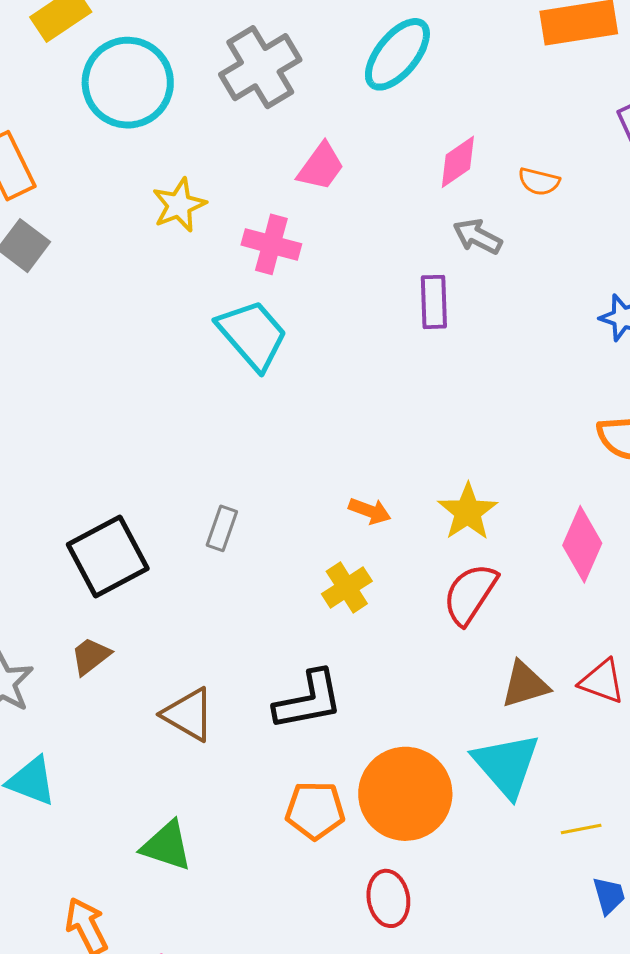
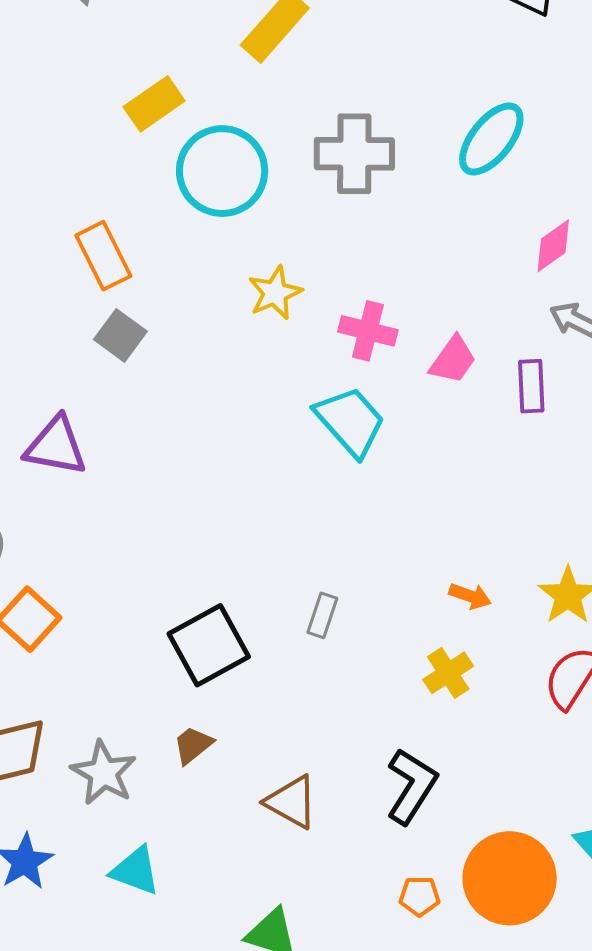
gray cross: (260, 67) -> (354, 154), turned 32
pink trapezoid: (321, 167) -> (453, 360), moved
black L-shape: (309, 700) -> (411, 786), turned -46
orange pentagon: (315, 810) -> (420, 896), size x0.7

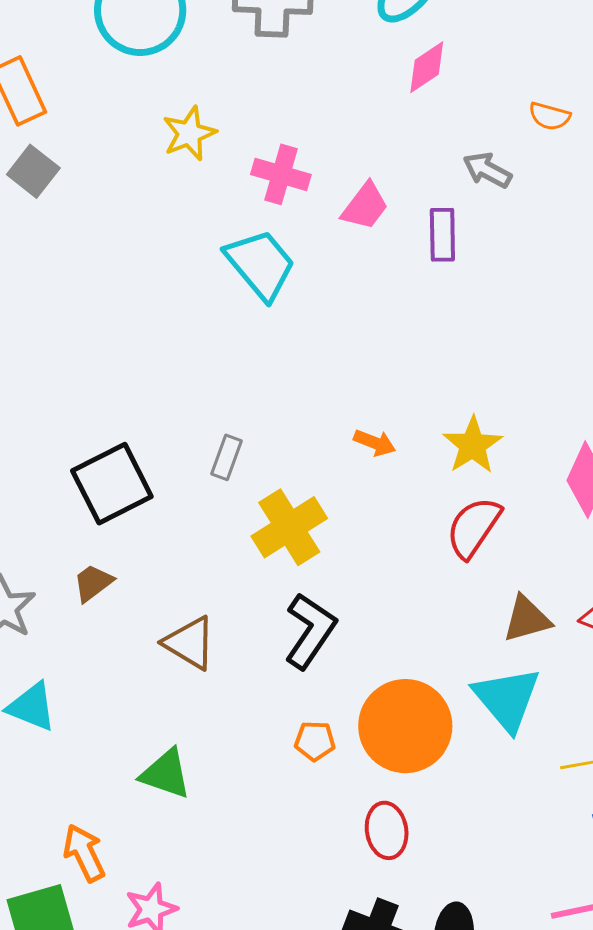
pink diamond: (553, 246) -> (427, 67), moved
yellow cross: (448, 673) -> (289, 527), moved, size x1.5

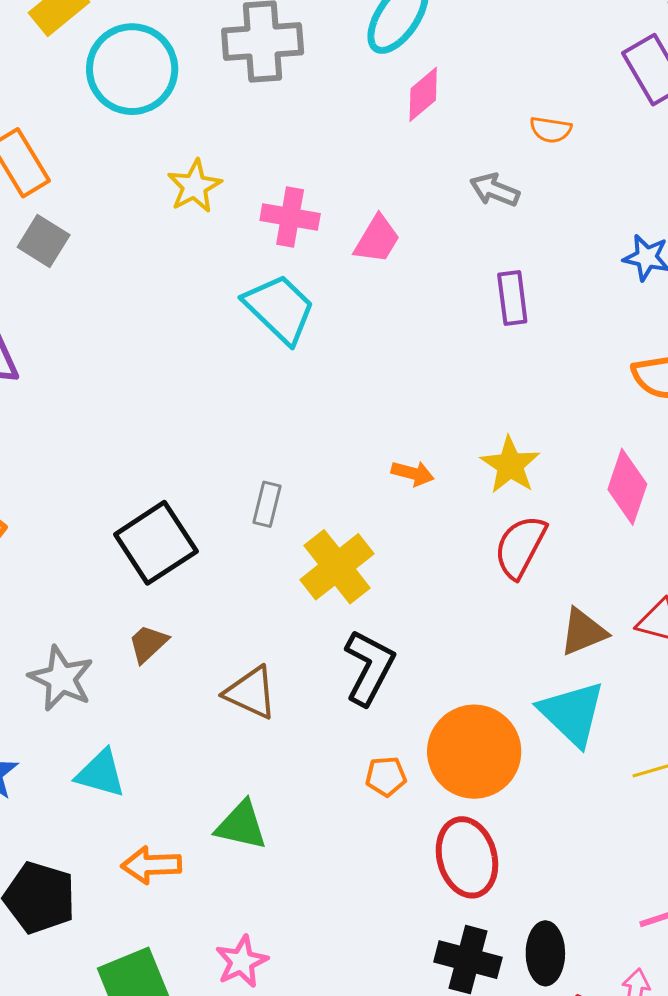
purple rectangle: (442, 235) -> (512, 298), moved
red ellipse: (387, 830) -> (467, 857), size x1.4
orange arrow: (84, 853) -> (151, 865), moved, turned -60

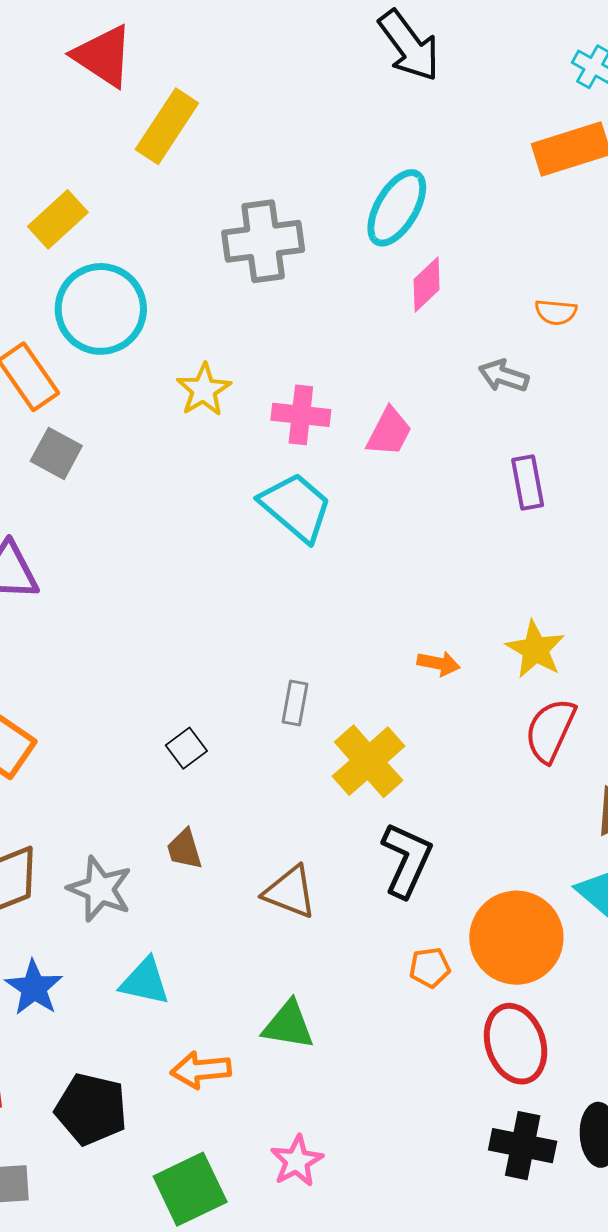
cyan circle: (132, 69) -> (101, 309), moved
black square: (156, 543) -> (186, 748), size x0.5
brown trapezoid: (148, 644) -> (184, 849), turned -60

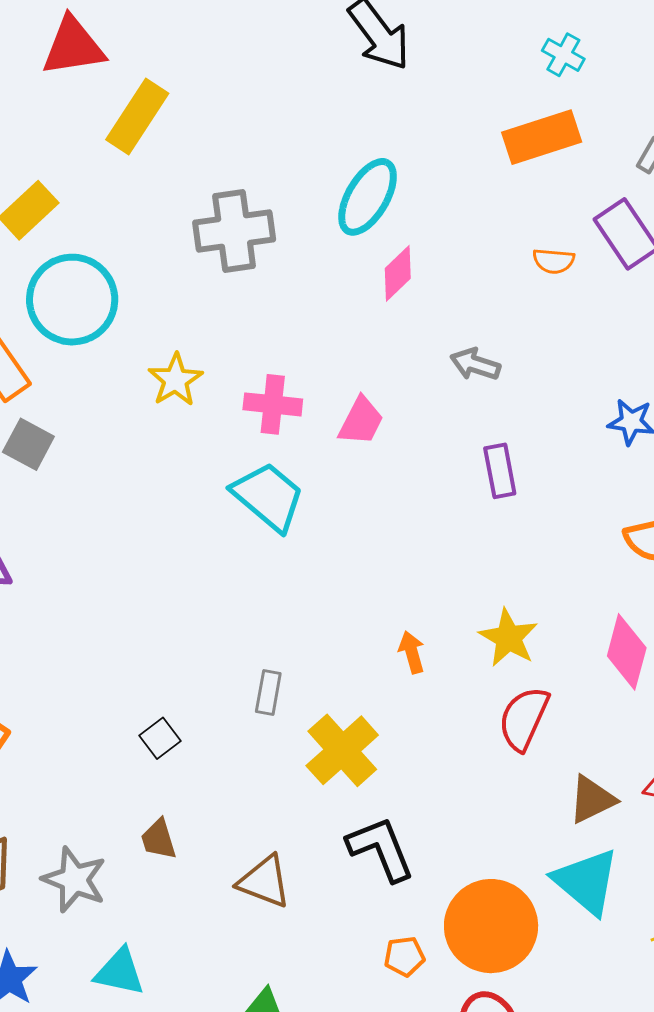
red triangle: (103, 56) -> (73, 47), turned -42
orange semicircle: (556, 312) -> (554, 261), moved
orange arrow: (439, 663) -> (412, 652), turned -117
black L-shape: (407, 860) -> (381, 849), turned -46

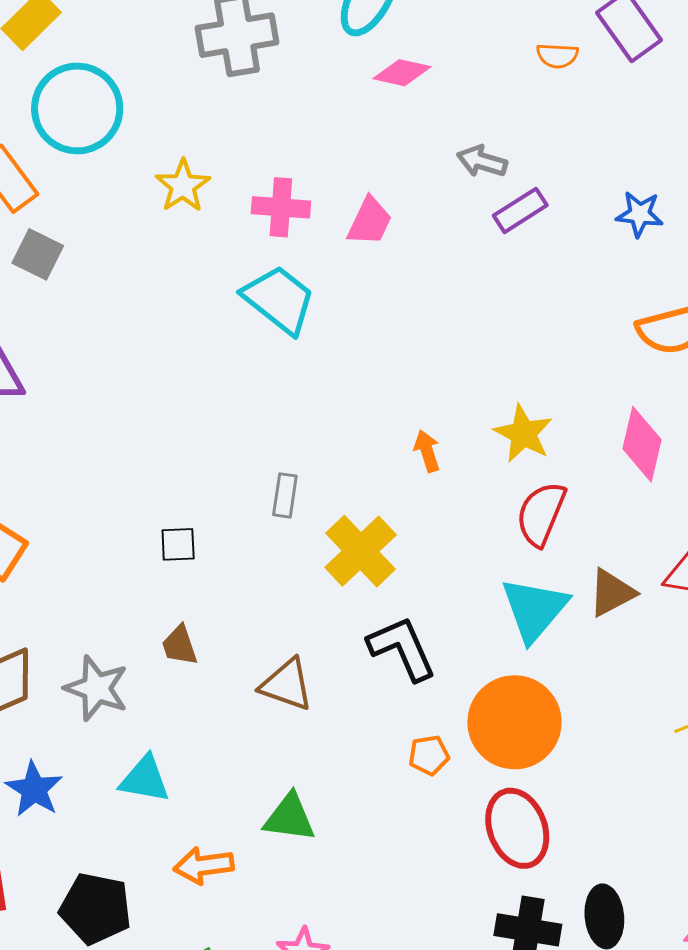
pink diamond: (398, 273) -> (402, 73), turned 58
purple rectangle: (500, 471) -> (520, 210), moved, turned 70
black square: (160, 738) -> (178, 544), turned 36
cyan triangle: (586, 882) -> (534, 609), moved, turned 32

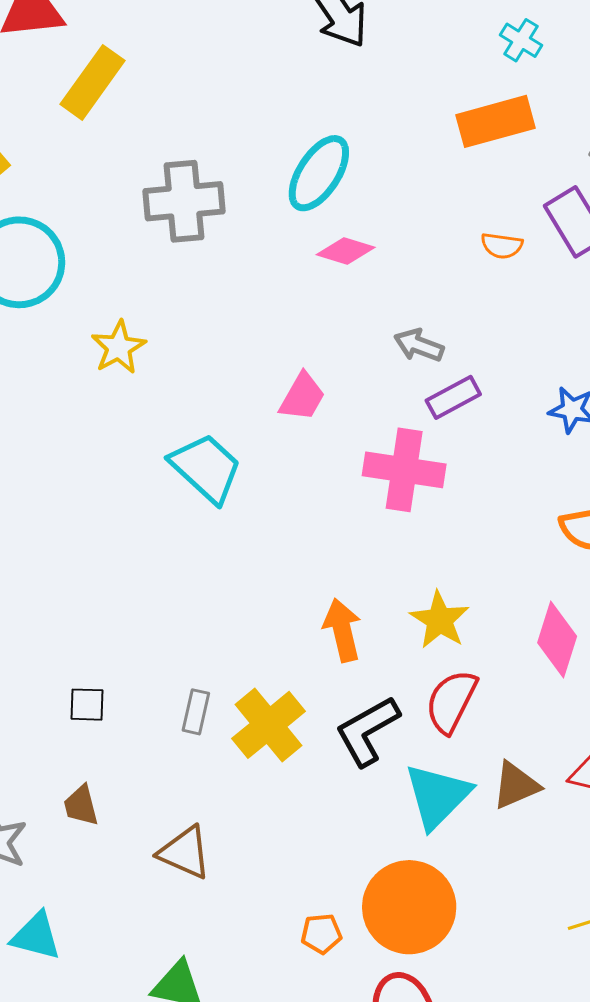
pink cross: (281, 207) -> (404, 470), moved, size x1.4
orange arrow: (427, 451) -> (342, 630), size x1.5
gray rectangle: (285, 495) -> (196, 712), moved
black L-shape: (402, 648) -> (367, 731), moved, turned -100

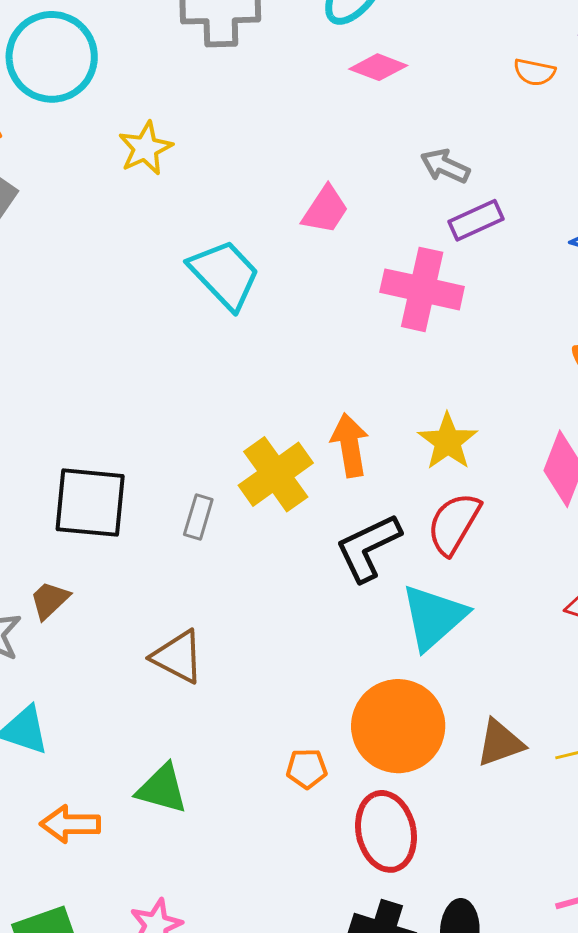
black square: (87, 705) -> (90, 503), size x2.0
yellow cross: (268, 725) -> (276, 474), moved
brown triangle: (516, 785) -> (500, 743), moved
brown trapezoid: (81, 805) -> (50, 600), moved, turned 57
orange pentagon: (321, 934) -> (307, 769), moved

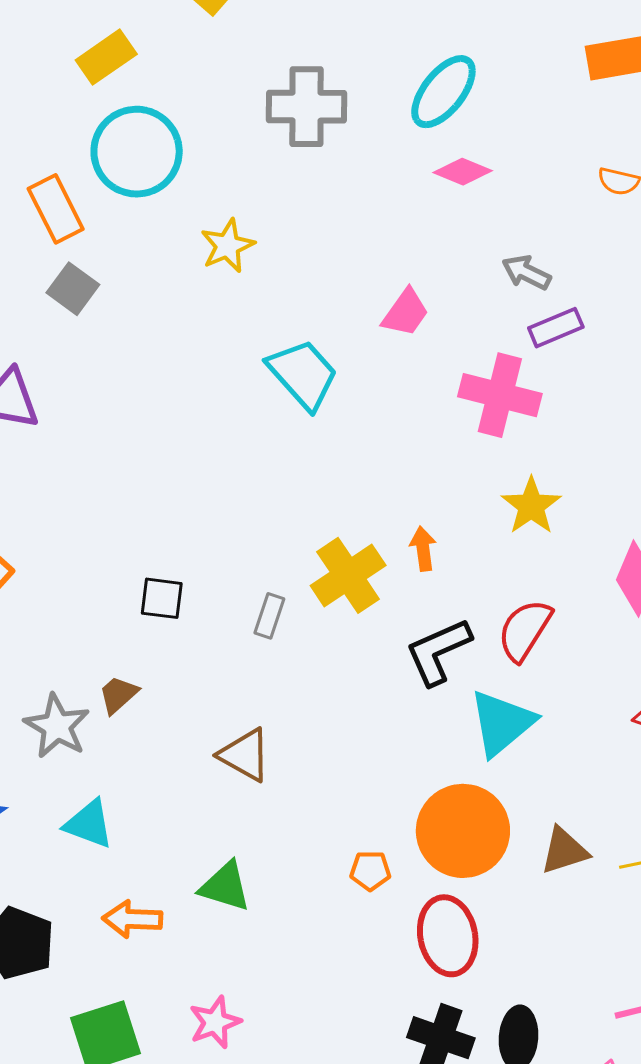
yellow star: (448, 442) -> (531, 506), moved
orange arrow: (350, 445) -> (423, 549), size x0.7
black square: (90, 503) -> (162, 598), size x0.6

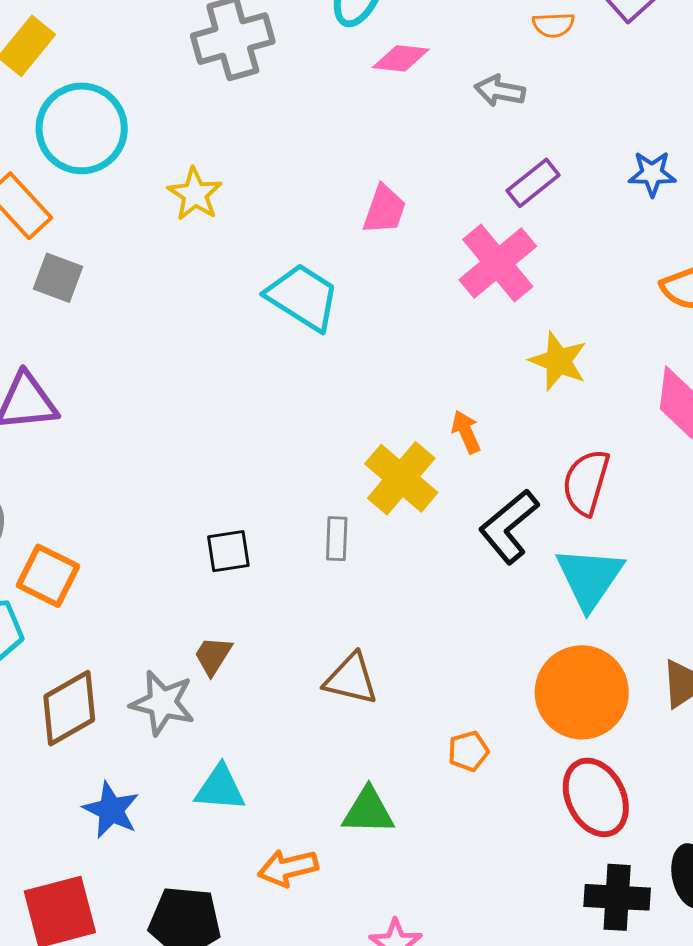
gray arrow: (526, 272) -> (500, 91), moved
pink cross: (500, 395) -> (498, 263), turned -38
orange pentagon: (370, 871) -> (468, 751), moved

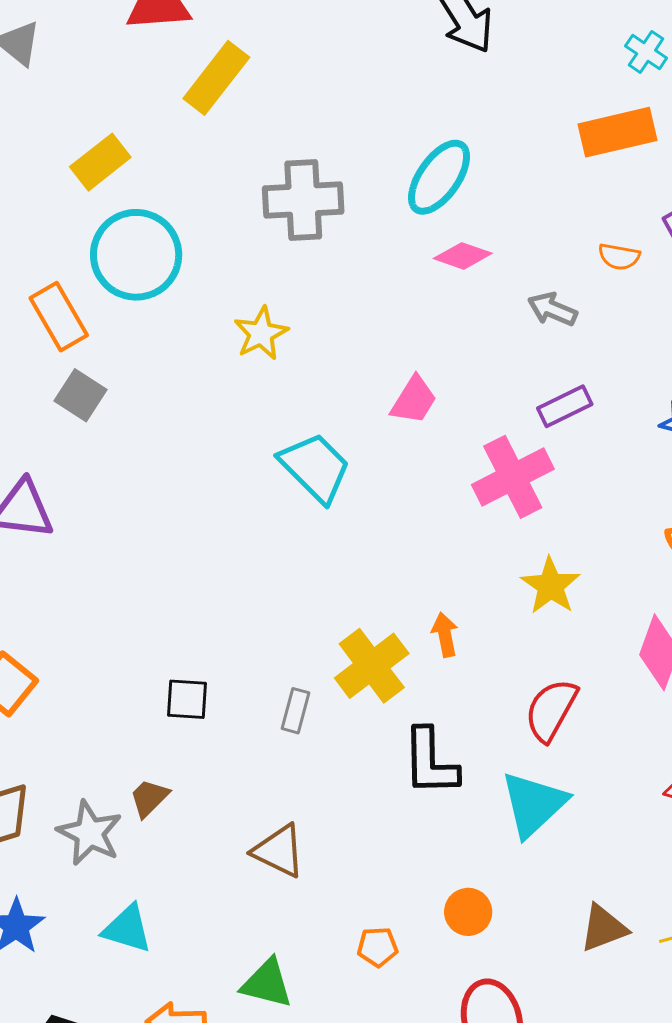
yellow star: (195, 194) -> (261, 333), moved
black L-shape: (509, 526) -> (430, 762), moved, turned -64
orange circle: (582, 692) -> (468, 912), moved, size x0.5

